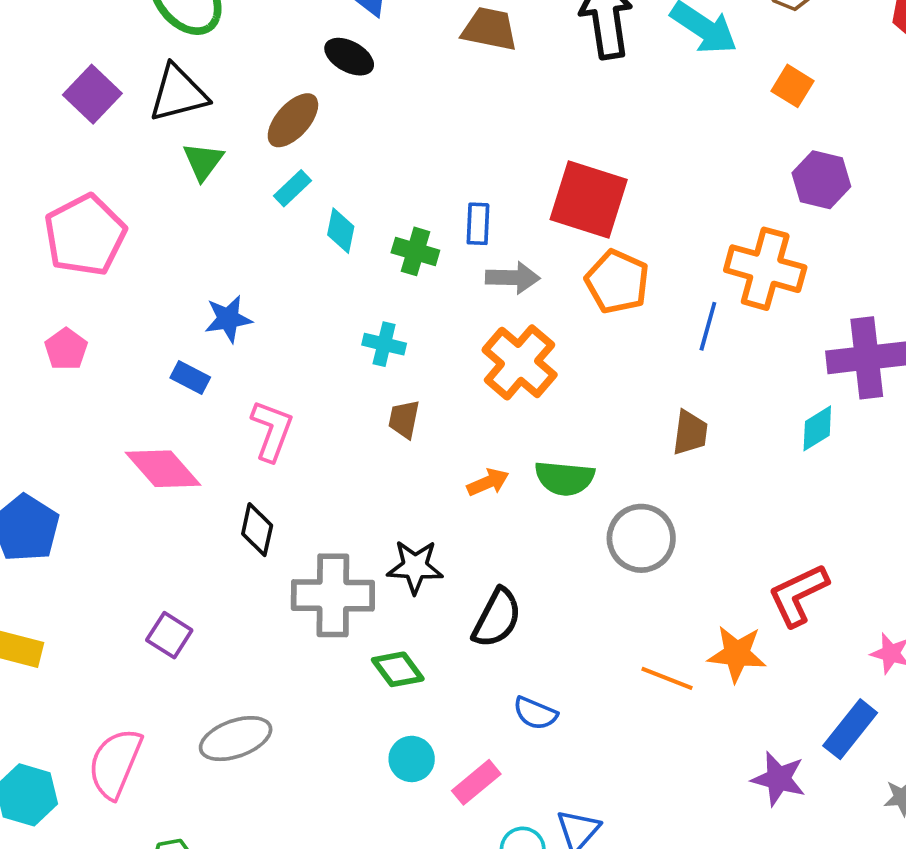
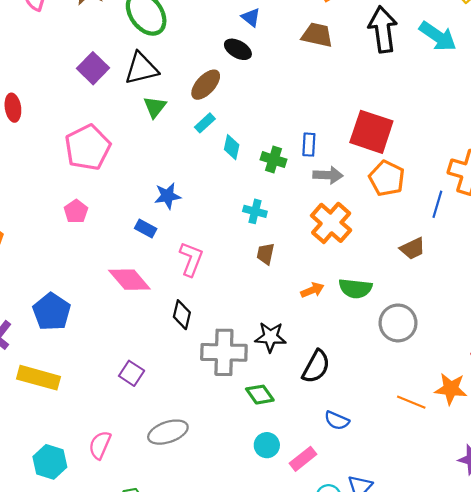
brown trapezoid: (690, 433) -> (413, 248), moved, turned 56
pink semicircle: (115, 763) -> (100, 445), size x0.7

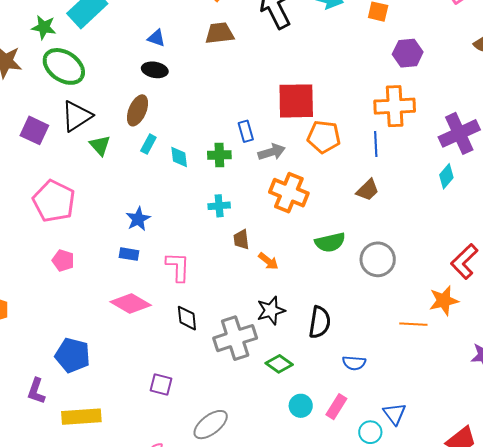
orange arrow: (312, 290) -> (268, 261), moved, turned 80

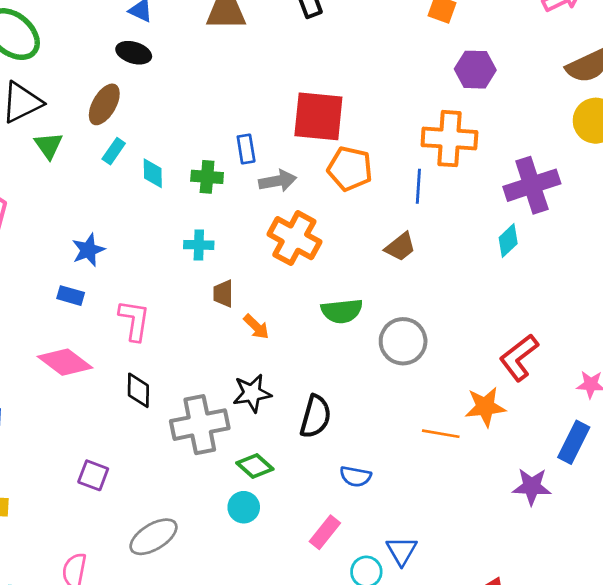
cyan circle: (301, 406) -> (244, 507), moved

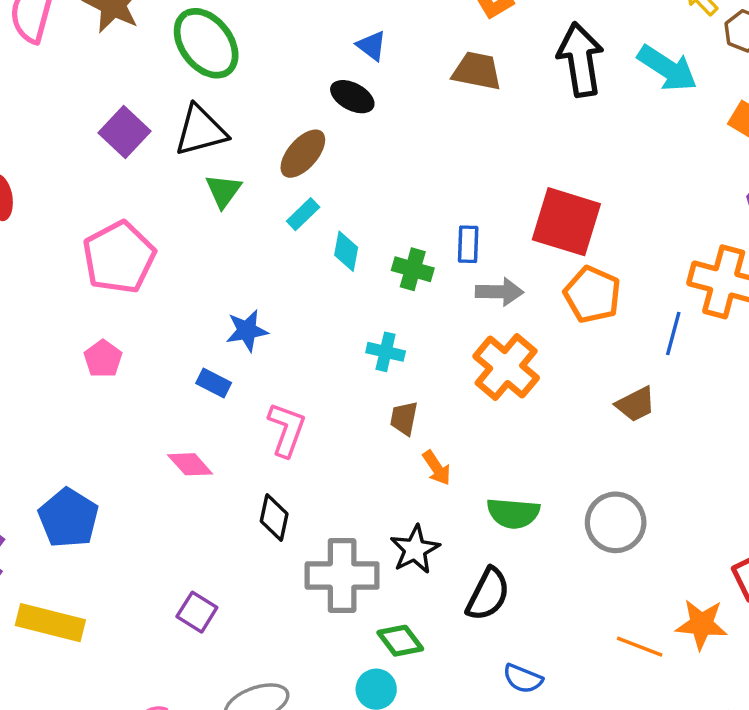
green semicircle: (342, 311) -> (513, 513), moved
pink diamond: (65, 362) -> (190, 464), size x0.7
black star: (252, 393) -> (415, 549), turned -30

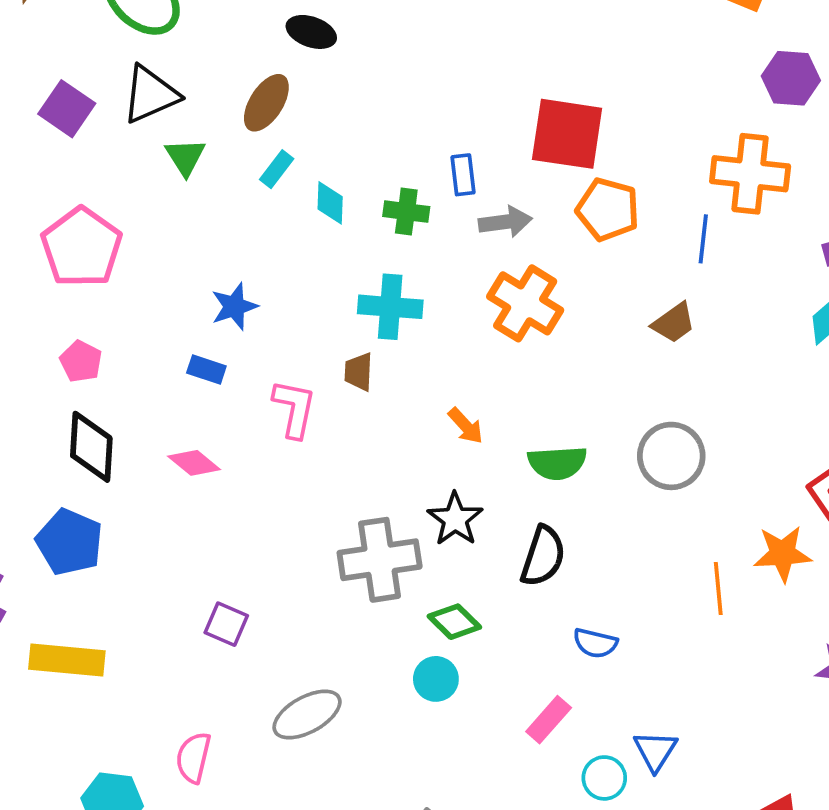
cyan cross: (386, 352) -> (390, 307), size x1.5
brown trapezoid: (404, 418) -> (359, 372), moved
black diamond: (274, 518) -> (91, 447), moved, size x1.4
orange line: (640, 647) -> (718, 589), turned 72

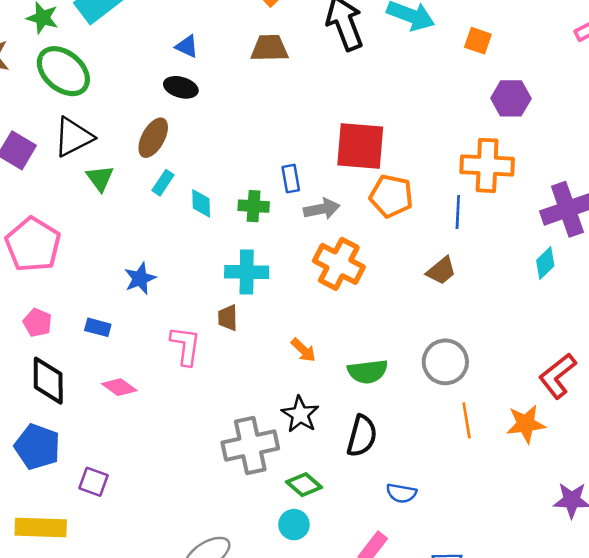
blue rectangle: (206, 370) -> (98, 327), moved
orange line: (718, 589) -> (467, 420), moved
purple square: (226, 624) -> (94, 482), moved

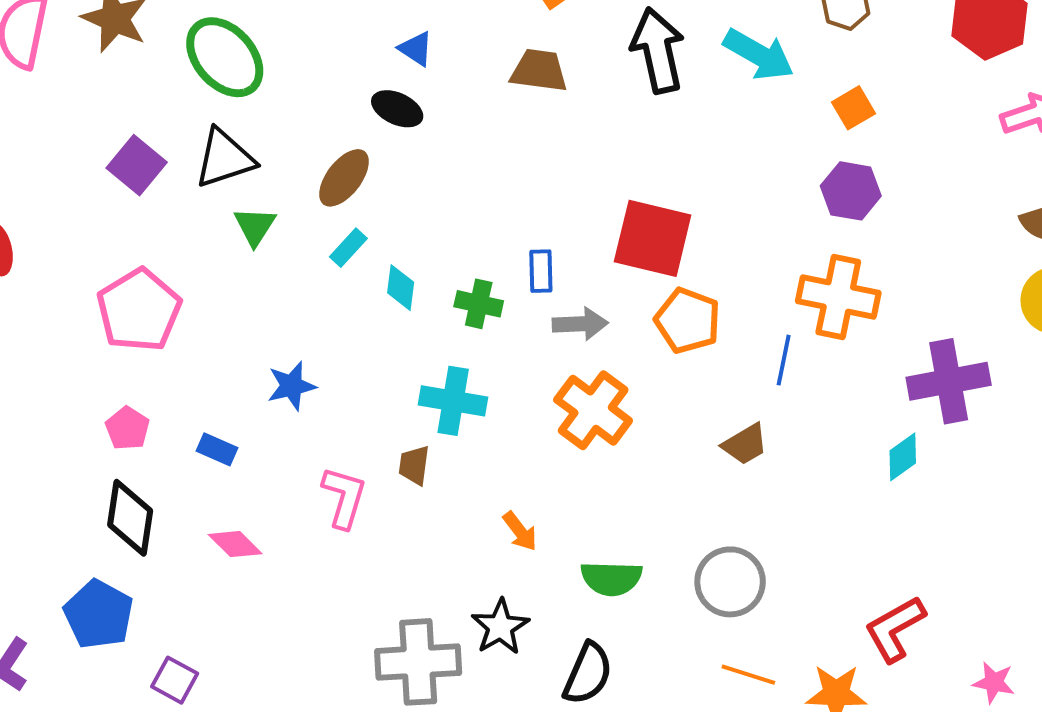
orange square: (478, 41) -> (854, 108), turned 32
purple hexagon: (511, 98) -> (851, 191), moved
orange line: (467, 420) -> (748, 675), turned -72

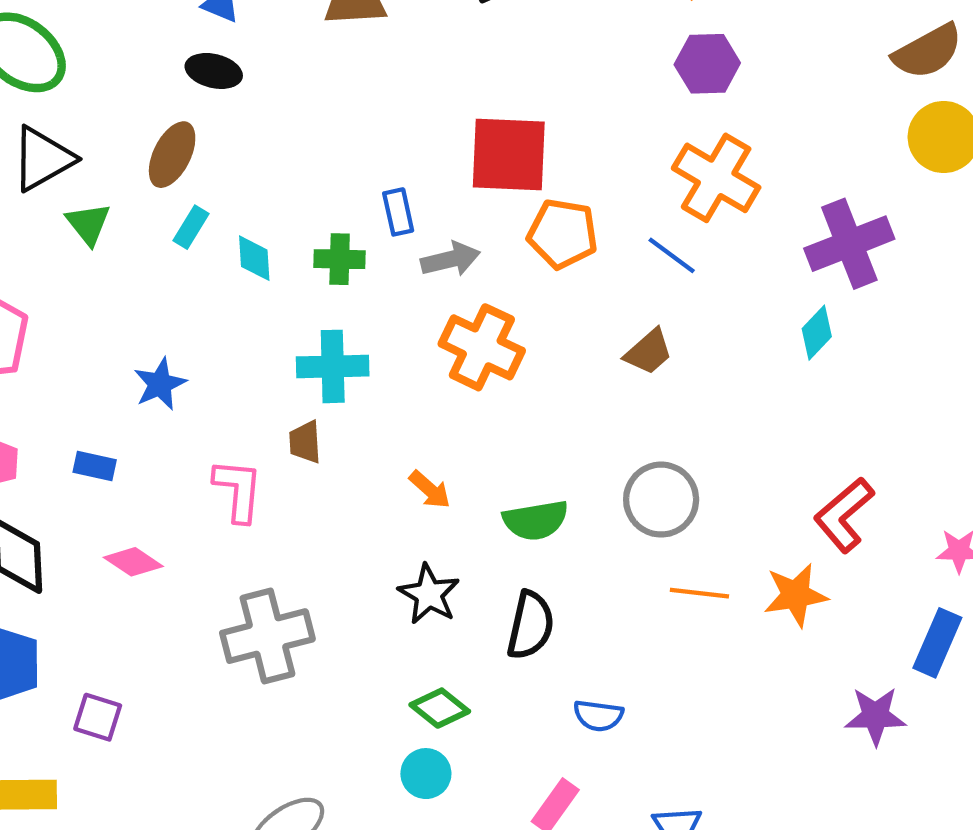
orange cross: (838, 297) -> (716, 178), turned 30
blue line: (784, 360) -> (672, 255), turned -54
gray cross: (418, 662) -> (267, 636), moved

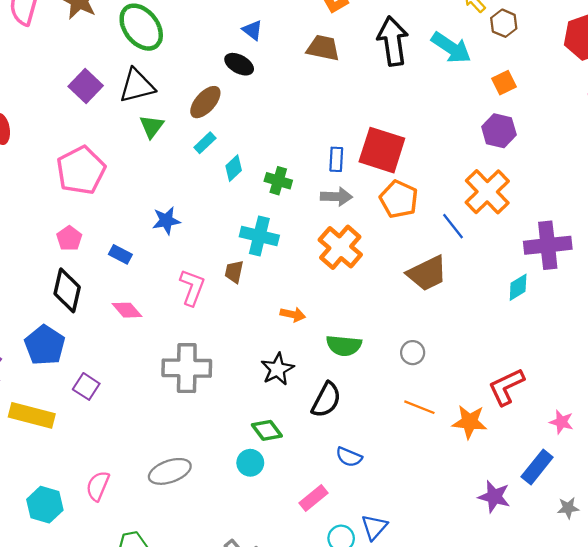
blue rectangle: (398, 212) -> (336, 159), moved
cyan diamond: (254, 258) -> (234, 168), turned 35
brown trapezoid: (649, 352) -> (427, 273), size x1.5
orange arrow: (430, 490) -> (293, 314), turned -45
gray circle: (661, 500) -> (413, 353), size x0.6

